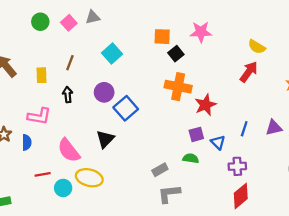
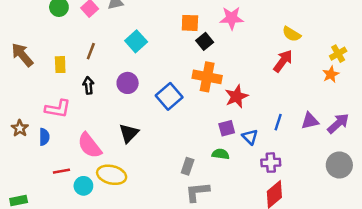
blue square: (126, 108) -> (169, 96), moved
gray rectangle: (160, 170) -> (188, 166), turned -42

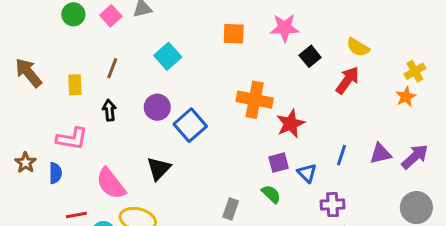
black square: (205, 41) -> (310, 56), moved
blue square: (169, 96) -> (190, 125), moved
green semicircle: (221, 154) -> (271, 194), turned 35

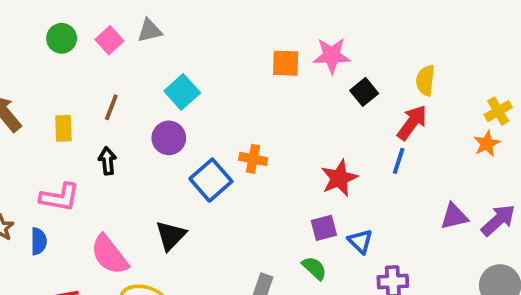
orange square: (234, 34) -> (286, 63), moved
yellow semicircle: (358, 47) -> (425, 80), turned 65
orange cross: (255, 100) -> (253, 159), moved, size x0.6
purple circle: (157, 107) -> (169, 138), moved
blue line: (341, 155) -> (399, 161), moved

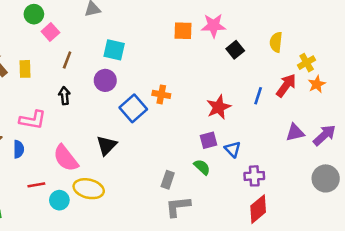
pink square: (109, 40) -> (50, 32), moved
cyan square: (182, 92) -> (114, 50), turned -35
yellow cross: (498, 111) -> (307, 63), moved
red arrow: (412, 123) -> (286, 85), moved
yellow rectangle: (63, 128) -> (25, 69), moved

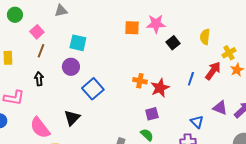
pink square: (50, 32) -> (37, 32), moved
orange cross: (161, 94) -> (140, 81), moved
purple triangle: (295, 133) -> (220, 108), turned 35
blue triangle: (233, 149) -> (197, 122), moved

